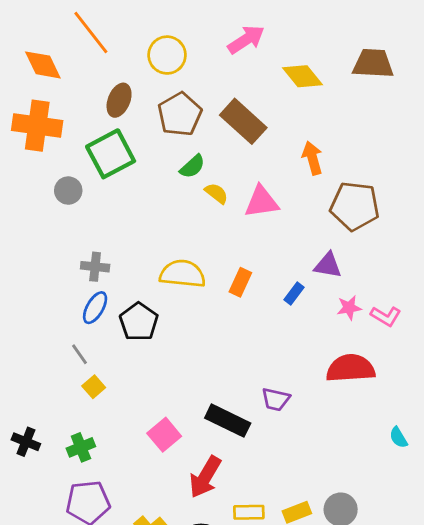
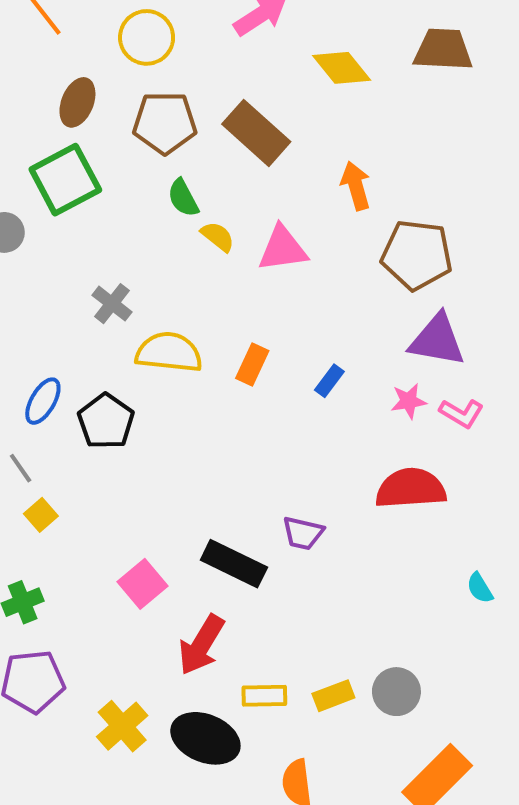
brown pentagon: (180, 114) -> (165, 123), turned 30
green semicircle: (192, 167) -> (183, 198), turned 104
purple triangle: (328, 265) -> (437, 340), moved, size x1.4
gray cross: (95, 267) -> (112, 304), moved, turned 32

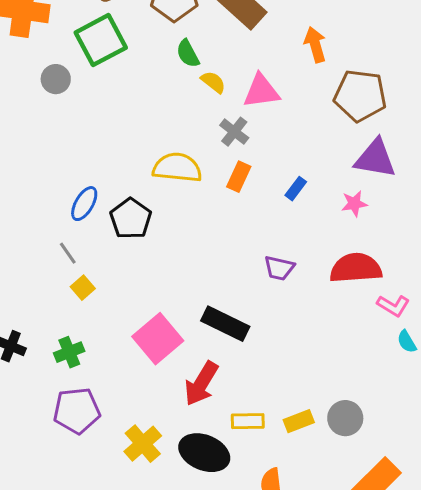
gray cross: (112, 304) -> (234, 132), moved
pink L-shape: (461, 413) -> (393, 306), moved
purple trapezoid: (303, 533) -> (279, 268), moved
pink square: (142, 584) -> (158, 339), size x1.4

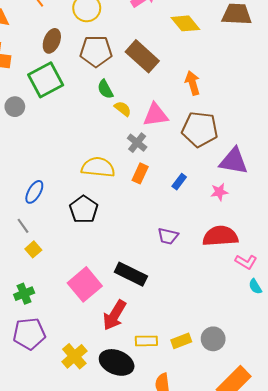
brown pentagon: (360, 96) -> (200, 129), moved
black pentagon: (131, 219) -> (84, 209), moved

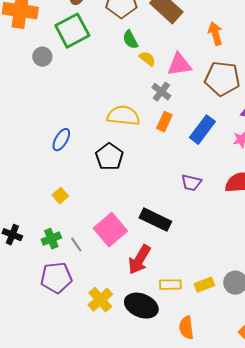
blue rectangle: (179, 182) -> (202, 130), size x1.8
gray line: (23, 226) -> (76, 245), moved

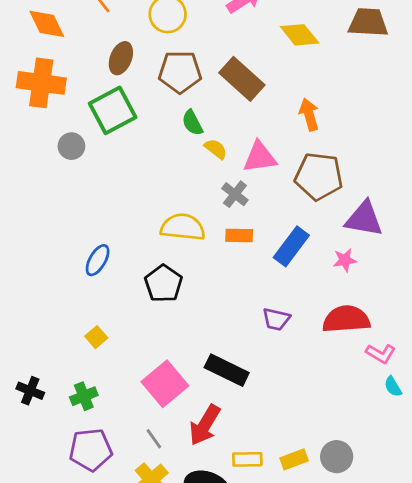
orange rectangle: (164, 122) -> (239, 235), turned 66
gray line: (76, 245) -> (154, 439), moved

